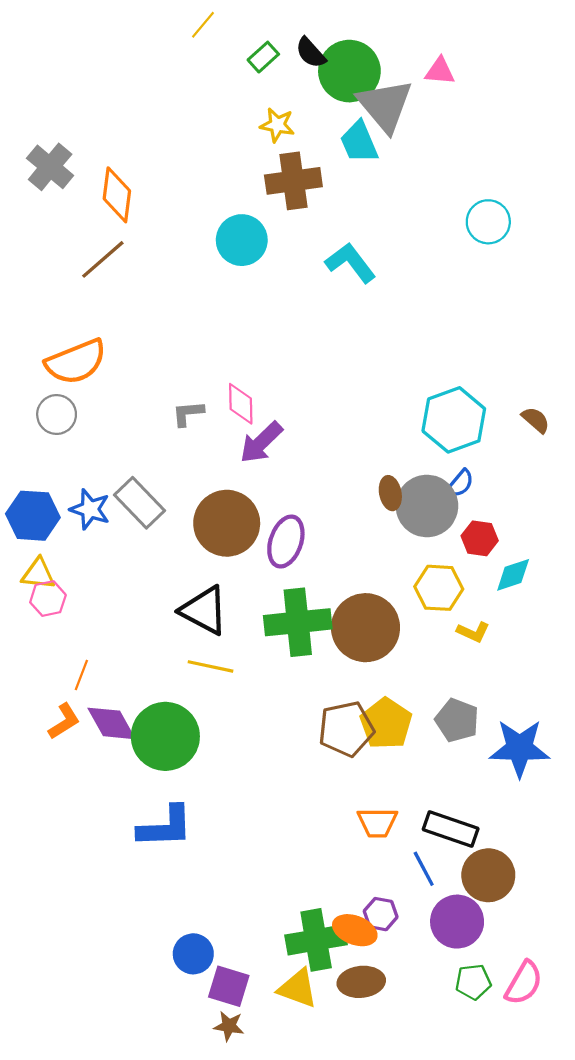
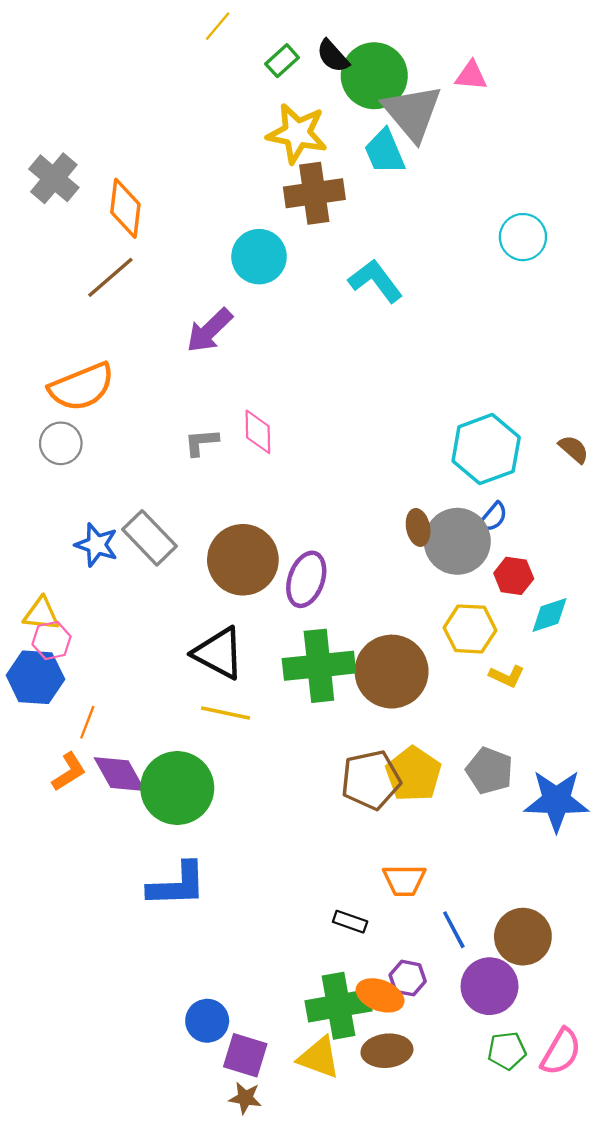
yellow star: (277, 125) -> (297, 133), size x1.6
purple arrow: (261, 442) -> (209, 330), moved
blue hexagon: (33, 516) -> (35, 677), moved
black rectangle: (451, 829) -> (350, 922), moved, size x0.6

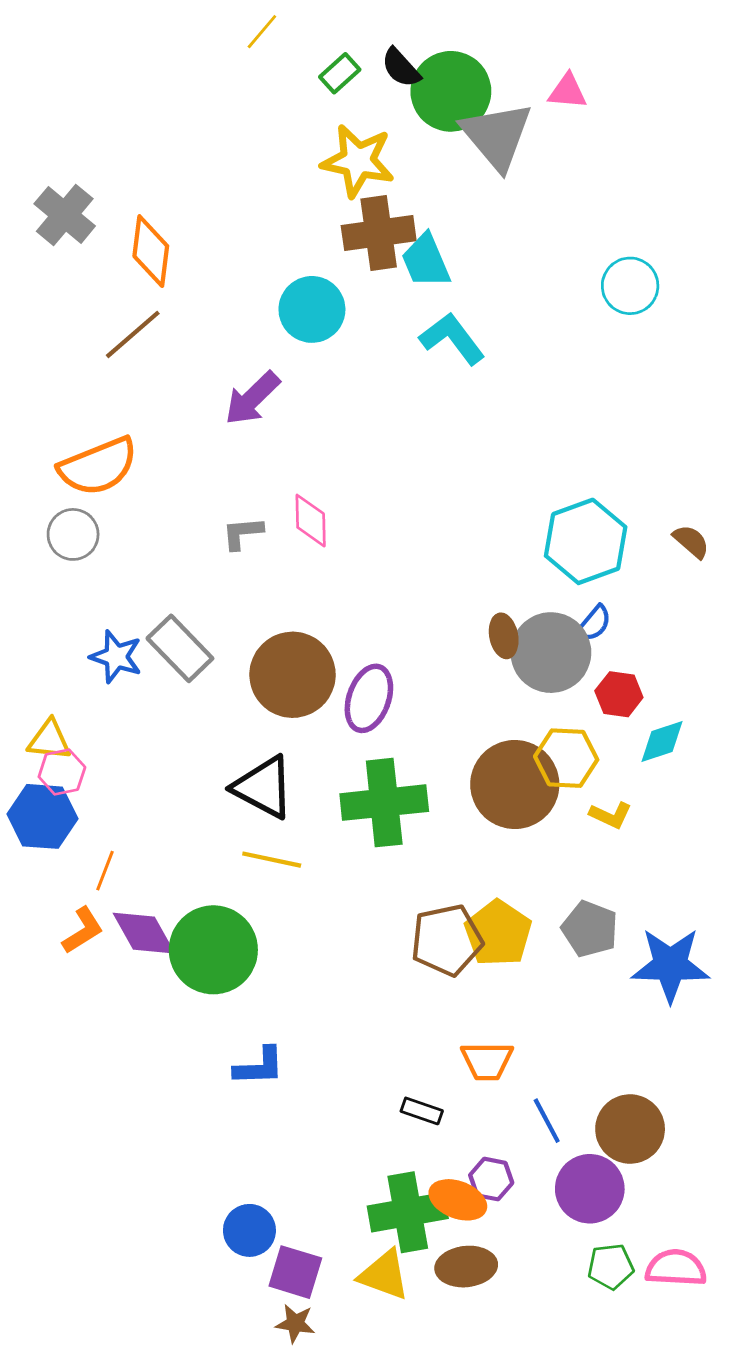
cyan trapezoid: (385, 152) -> (426, 261), moved
brown circle: (392, 672) -> (515, 785), moved
blue L-shape: (177, 885) -> (259, 1066), moved, size x0.7
pink semicircle: (561, 1052) -> (676, 1268), turned -117

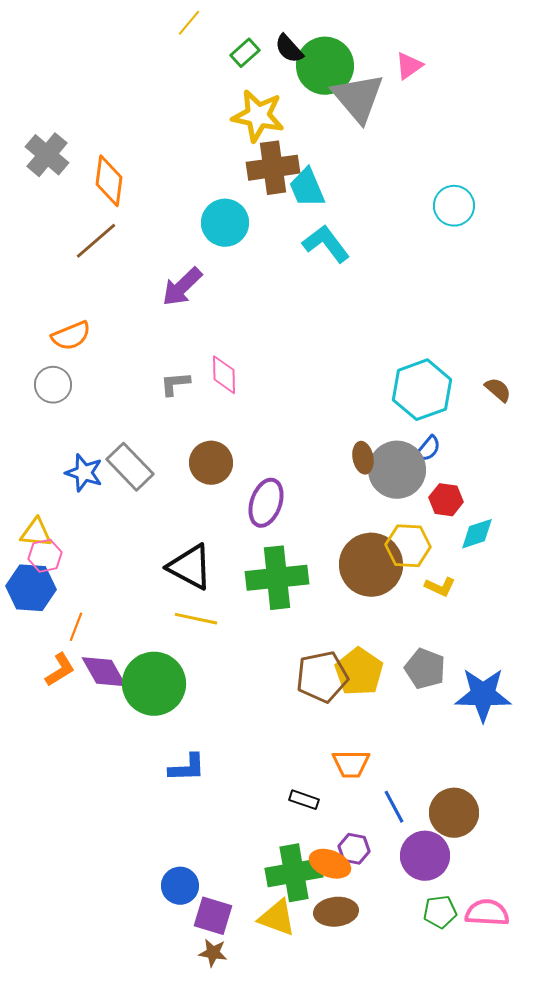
pink triangle: (568, 91) -> (409, 66), turned -40
orange semicircle: (98, 466) -> (71, 336), size x0.7
brown circle: (293, 675) -> (211, 463), moved, size x0.7

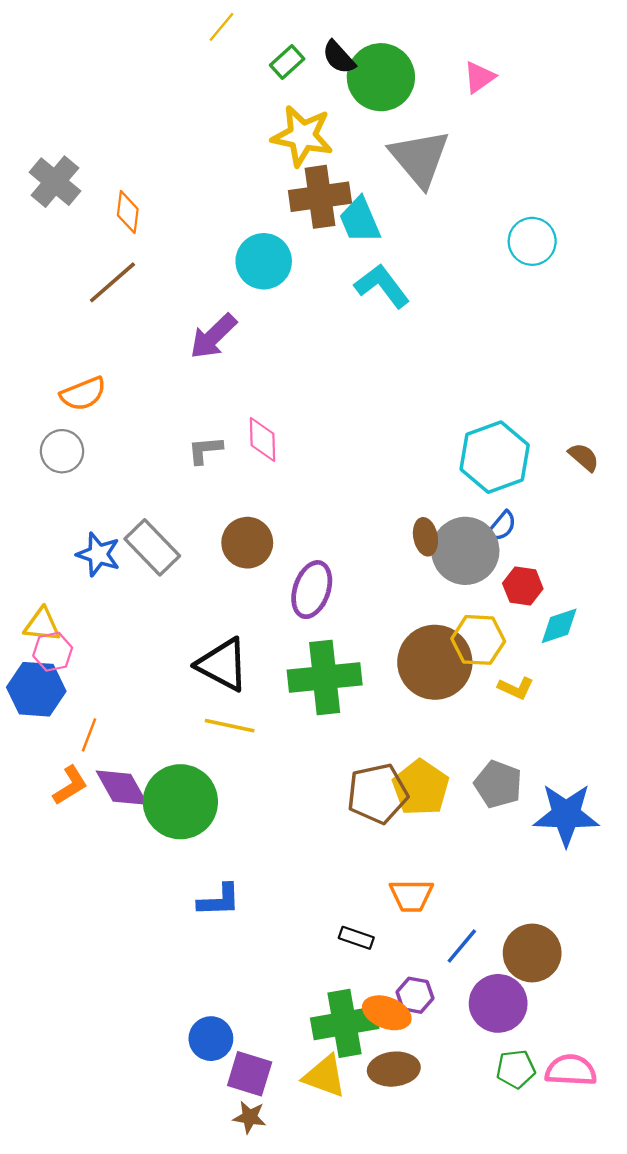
gray triangle: (358, 98) -> (420, 158), moved
orange diamond: (109, 181) -> (128, 212), size x0.7
blue line: (394, 807) -> (462, 946), turned 68

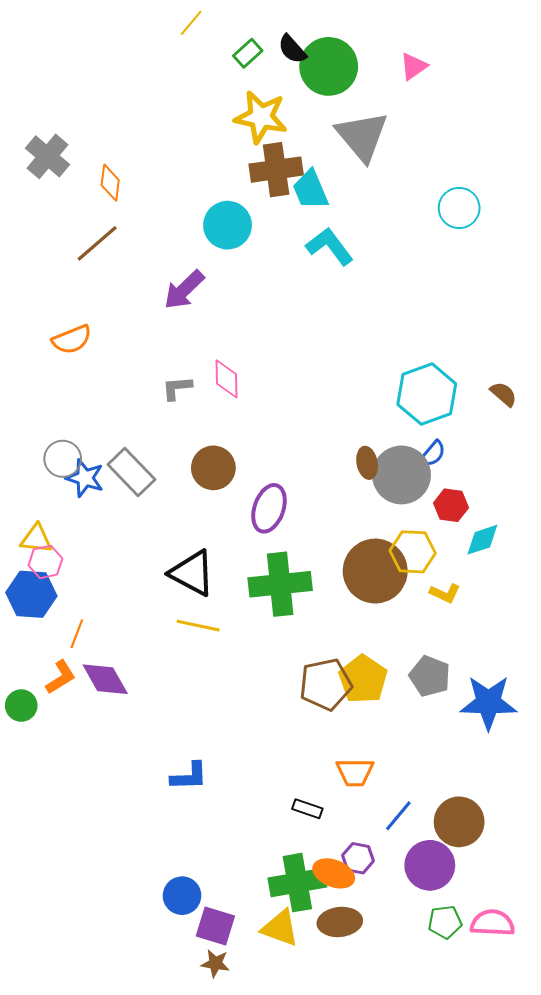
gray circle: (62, 451) -> (63, 459), moved
green circle: (180, 802) -> (21, 706), moved, size x0.5

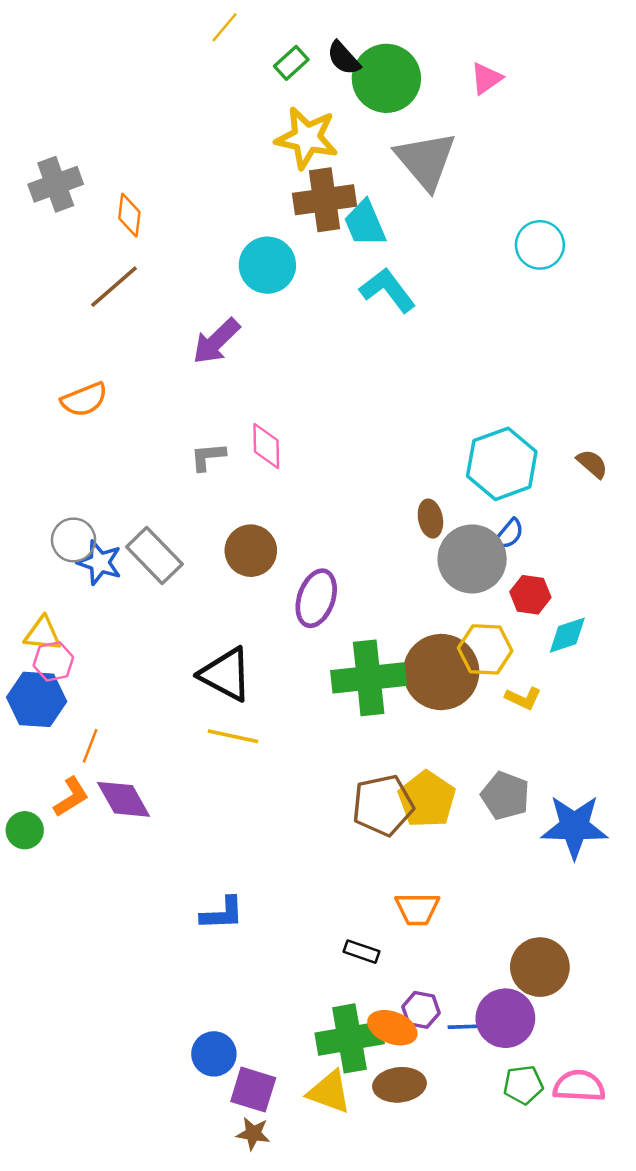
gray cross: (48, 156) -> (56, 184), turned 30
brown ellipse: (367, 463) -> (430, 519), moved
green cross: (280, 584) -> (369, 678), moved
blue line: (398, 816) -> (468, 1027), moved, turned 48

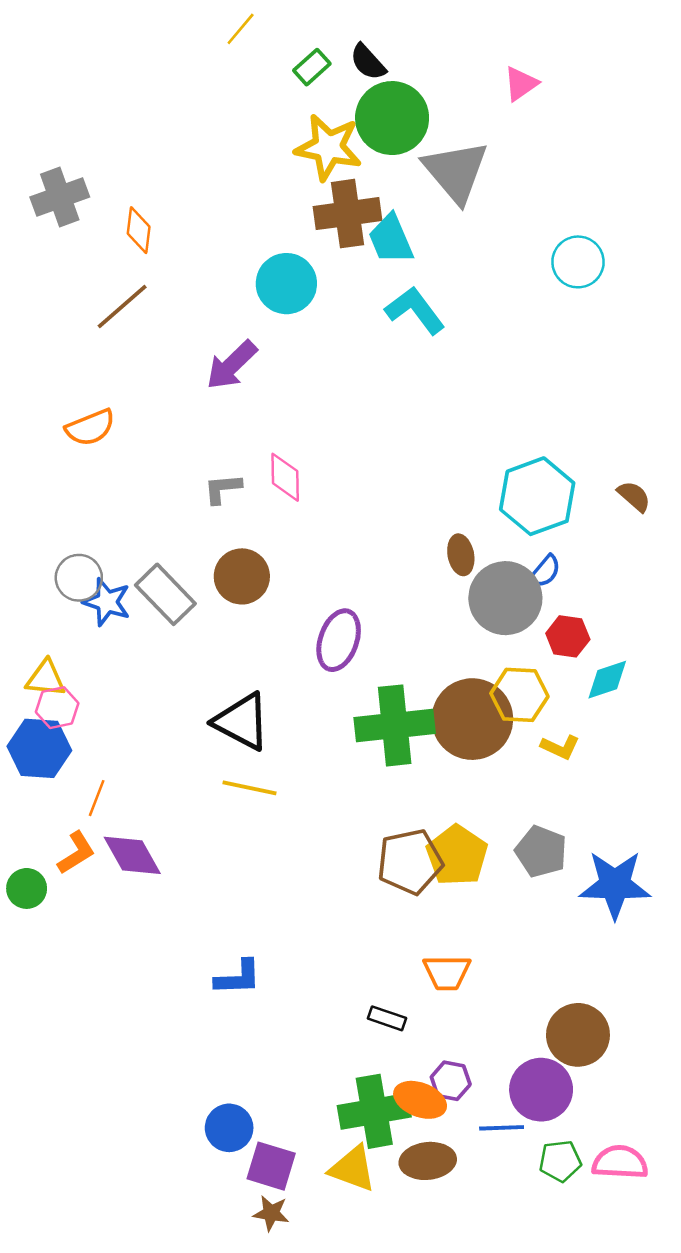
green circle: (386, 78) -> (392, 118), moved
brown circle: (251, 551) -> (242, 576), moved
blue line: (468, 1027) -> (502, 1128), moved

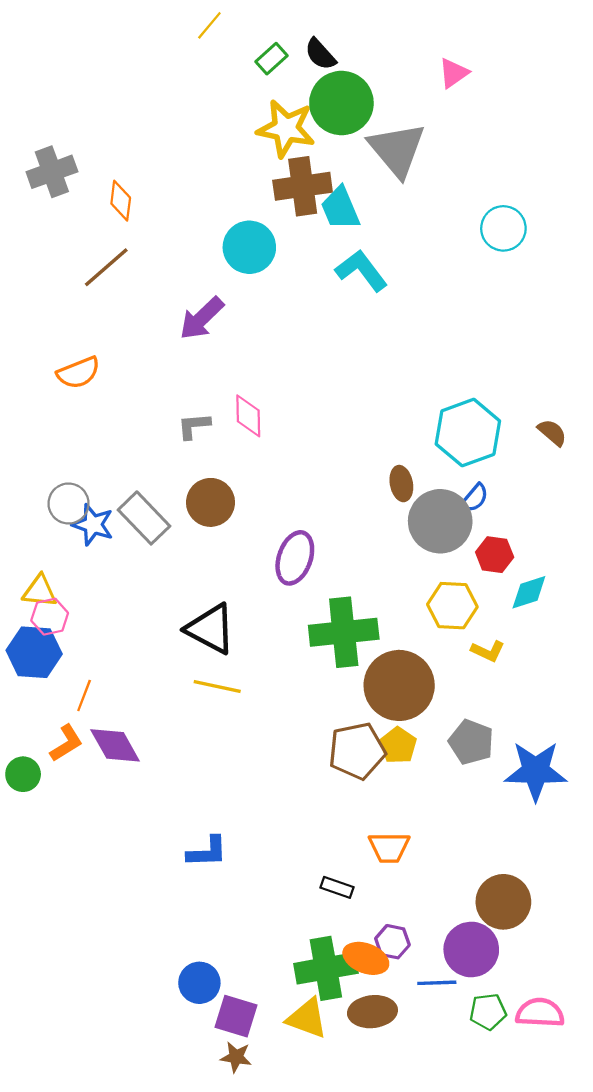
brown circle: (472, 719) -> (399, 685), moved
yellow pentagon: (457, 855) -> (398, 745), size x0.7

